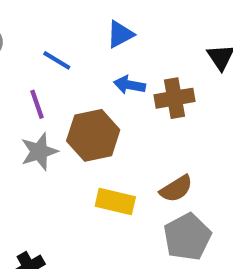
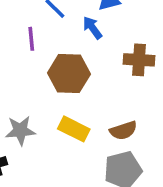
blue arrow: (129, 85) -> (92, 28), moved, turned 30
gray star: (39, 152) -> (20, 130), moved

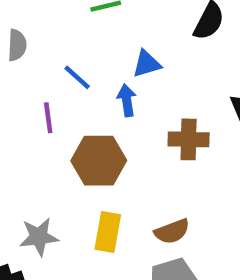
blue arrow: (92, 28) -> (127, 100), turned 30
yellow rectangle: (74, 129) -> (108, 232), turned 76

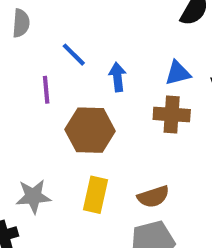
blue triangle: (147, 64) -> (178, 73), moved

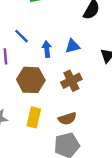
blue triangle: (178, 73) -> (73, 46), moved
brown cross: (172, 114) -> (71, 81), moved, turned -30

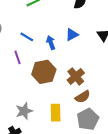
brown cross: (71, 81) -> (76, 76), moved
yellow rectangle: (34, 117) -> (56, 113), moved

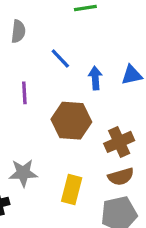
purple line: (18, 57) -> (24, 93), moved

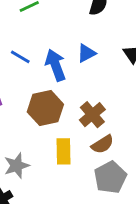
blue arrow: (95, 78) -> (56, 65), size x1.5
yellow rectangle: (72, 189) -> (64, 151), moved

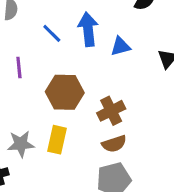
blue arrow: (56, 65) -> (88, 29), moved
yellow rectangle: (64, 151) -> (57, 140), moved

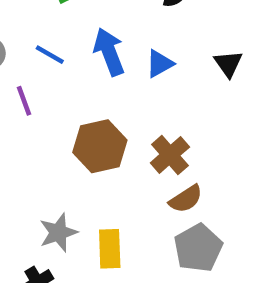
blue line: (52, 33) -> (50, 55), moved
purple line: (19, 68) -> (24, 101), moved
yellow rectangle: (57, 140) -> (110, 249), moved

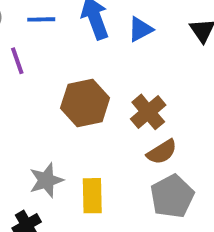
blue line: (50, 55) -> (41, 19), turned -32

